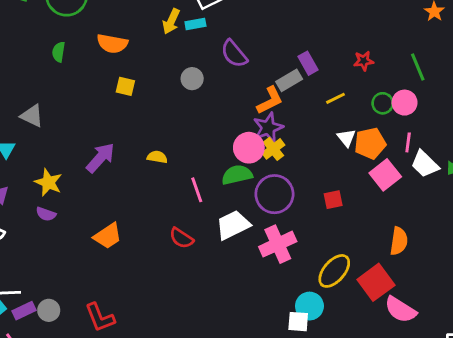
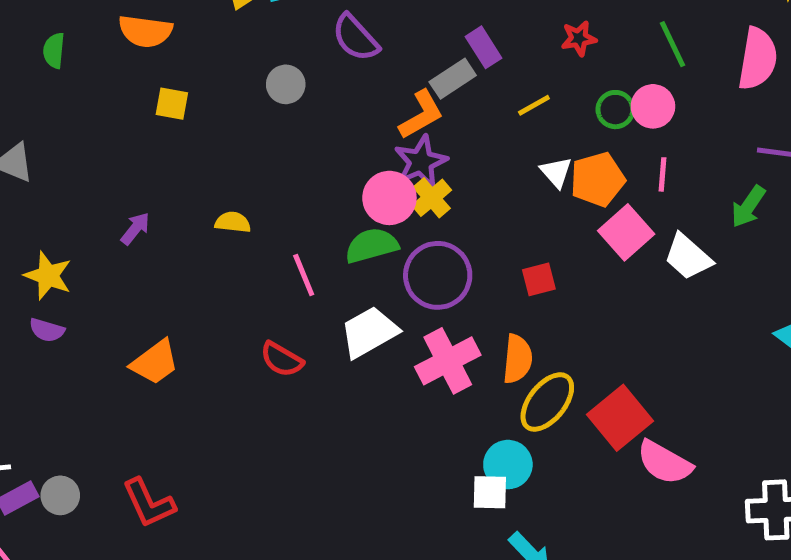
purple arrow: (100, 158) -> (135, 229), size x0.6
white trapezoid: (425, 164) -> (688, 257), moved
orange semicircle: (399, 241) -> (517, 359), moved

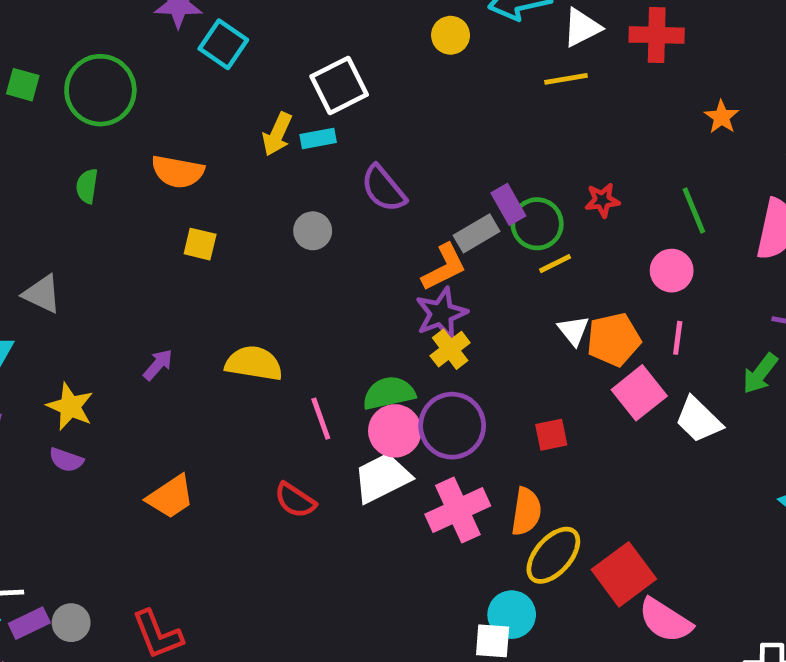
green circle: (615, 110) -> (537, 224), moved, size x1.4
pink circle: (389, 198) -> (395, 431), moved
yellow semicircle: (233, 222) -> (254, 363), size x1.6

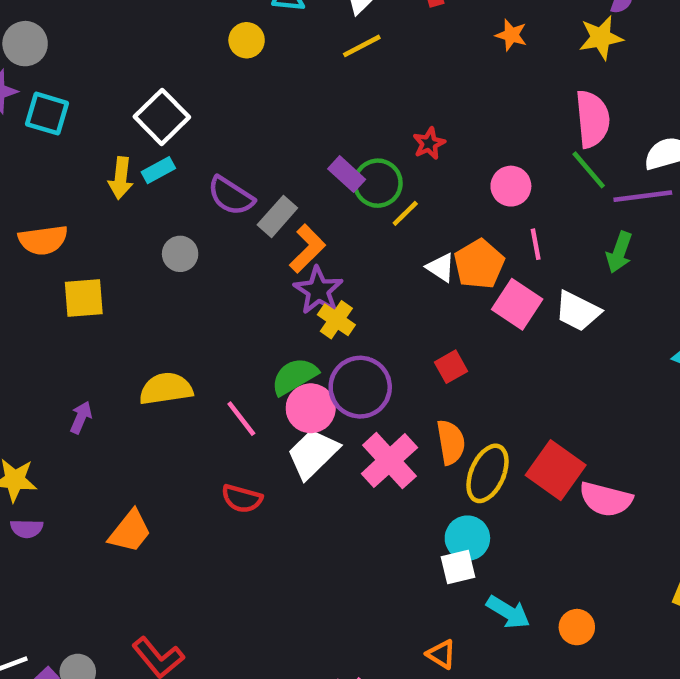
green line: (694, 210) -> (589, 170), moved
gray rectangle: (477, 233) -> (277, 216), moved
yellow square: (200, 244) -> (84, 298), size x1.4

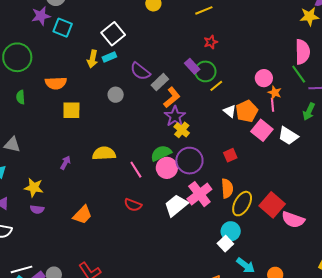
orange star: (511, 35) -> (275, 93), moved
red star: (429, 143) -> (211, 42), moved
white trapezoid: (313, 454) -> (176, 205), moved
white square: (458, 567) -> (225, 244), turned -35

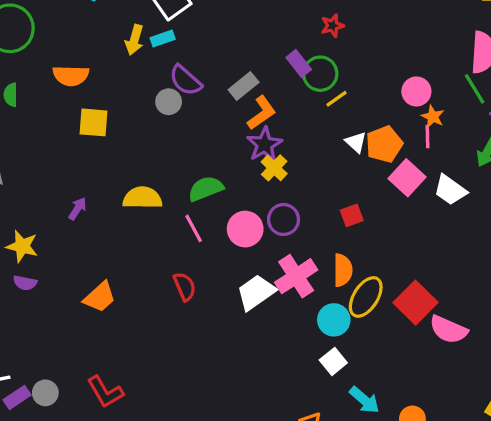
purple semicircle: (140, 71) -> (185, 80), moved
green semicircle: (161, 153) -> (206, 189), moved
purple circle: (189, 161) -> (284, 220), size x0.7
red semicircle: (133, 205) -> (185, 286), turned -138
cyan circle: (231, 231) -> (334, 320), moved

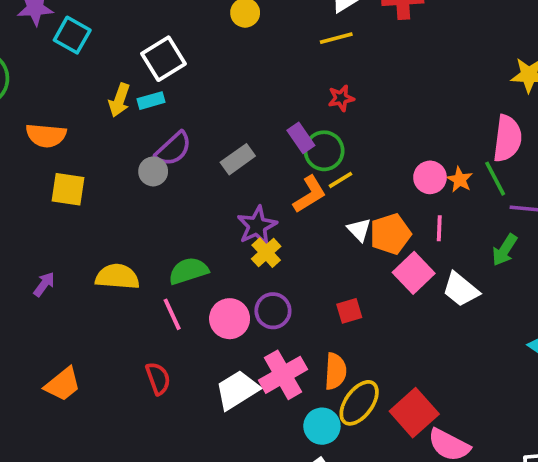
purple semicircle: (185, 80) -> (173, 149), turned -88
orange L-shape: (262, 113) -> (310, 194), moved
orange star: (433, 117) -> (460, 180), moved

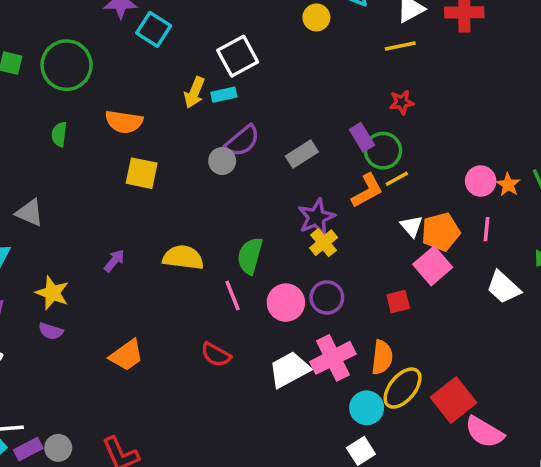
green semicircle: (188, 271) -> (250, 256), turned -60
pink square: (414, 273) -> (433, 266), moved
red semicircle: (158, 378) -> (216, 355), turned 136

